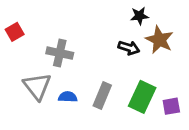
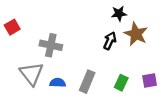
black arrow: (129, 48) -> (110, 41), turned -84
green rectangle: (142, 97) -> (121, 83), size x0.6
purple square: (171, 106) -> (150, 80), moved

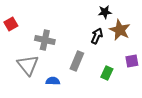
purple square: (150, 80) -> (132, 61), moved
gray rectangle: (87, 82) -> (77, 61), moved
blue semicircle: (58, 83) -> (53, 81), moved

